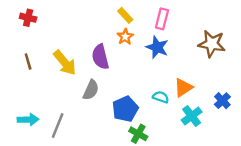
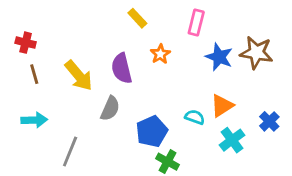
yellow rectangle: (125, 15) -> (137, 18), moved
red cross: (28, 18) -> (26, 43), moved
orange star: (125, 37) -> (160, 54), moved
blue star: (157, 47) -> (219, 57), moved
cyan arrow: (28, 120) -> (34, 120), moved

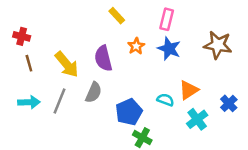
blue star: (219, 57) -> (169, 49), moved
gray line: (70, 152) -> (59, 101), moved

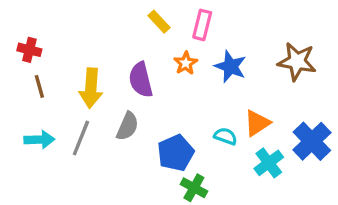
pink rectangle: (167, 19) -> (202, 25), moved
yellow arrow: (67, 64) -> (91, 88), turned 44
blue cross: (229, 103) -> (312, 141), size x1.6

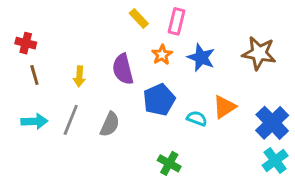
yellow arrow: (91, 88) -> (79, 76), size x0.6
gray semicircle: (127, 126) -> (110, 124), moved
blue pentagon: (176, 153) -> (159, 100), moved
cyan cross: (269, 163) -> (275, 160), moved

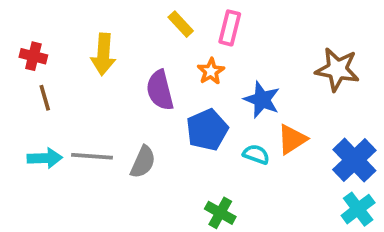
blue star: (201, 58) -> (262, 100), moved
yellow arrow: (79, 76) -> (103, 54), moved, size x1.5
gray line: (71, 120) -> (92, 156), turned 72

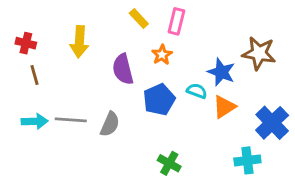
blue star: (262, 100) -> (221, 72), moved
cyan semicircle: (256, 154) -> (197, 91), moved
cyan cross: (358, 209) -> (247, 160), moved, turned 30

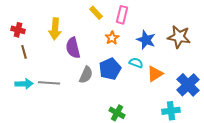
purple semicircle: (123, 69) -> (73, 48), moved
blue star: (221, 72) -> (146, 40), moved
gray semicircle: (110, 124) -> (86, 75), moved

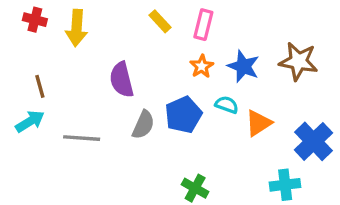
yellow arrow: (55, 29) -> (77, 28), moved
red cross: (18, 30) -> (35, 20), moved
orange star: (112, 38) -> (202, 66), moved
cyan arrow: (24, 84) -> (30, 121), moved, turned -30

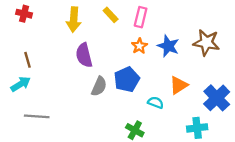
yellow arrow: (77, 28) -> (74, 19), moved
cyan semicircle: (227, 105) -> (156, 103), moved
gray line: (82, 138) -> (37, 116), moved

